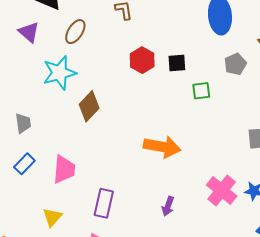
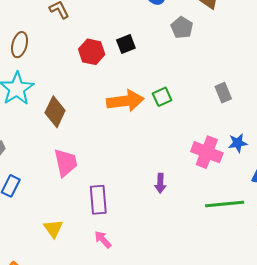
green square: (201, 91) -> (162, 97), moved
orange arrow: (162, 147) -> (125, 101), moved
pink trapezoid: (64, 169) -> (66, 163), moved

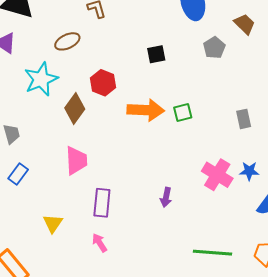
brown ellipse: (20, 45) -> (67, 41), moved, turned 40
red hexagon: (92, 52) -> (103, 83), moved
green line: (225, 204) -> (213, 253), moved

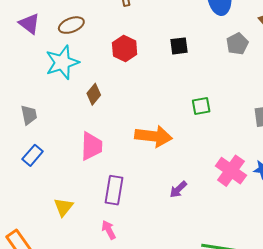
brown ellipse: (67, 41) -> (71, 25), moved
red hexagon: (103, 83) -> (125, 49), moved
brown diamond: (75, 108) -> (94, 94), size x0.7
orange arrow: (146, 110) -> (154, 136), moved
purple arrow: (166, 197) -> (178, 189), turned 30

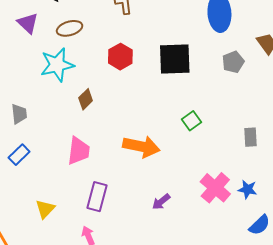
black square: (179, 46) -> (175, 59), size x1.8
green square: (201, 106) -> (191, 121), turned -30

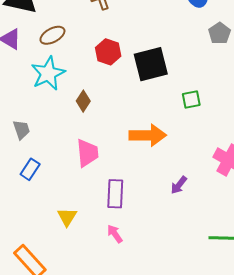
black square: (175, 59) -> (151, 64), moved
green square: (191, 121) -> (191, 99), turned 36

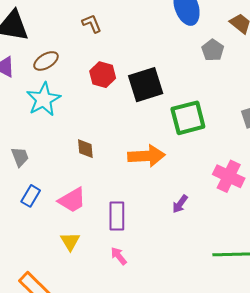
green square: (191, 99) -> (188, 118), size x1.8
brown diamond: (83, 101) -> (85, 149), moved, turned -35
pink trapezoid: (87, 153) -> (72, 200), moved, turned 68

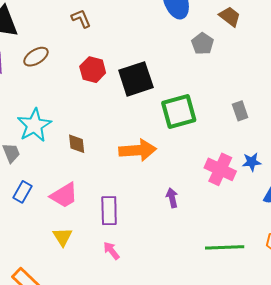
cyan star: (44, 99) -> (34, 125), moved
purple arrow: (180, 204) -> (172, 198), turned 132

